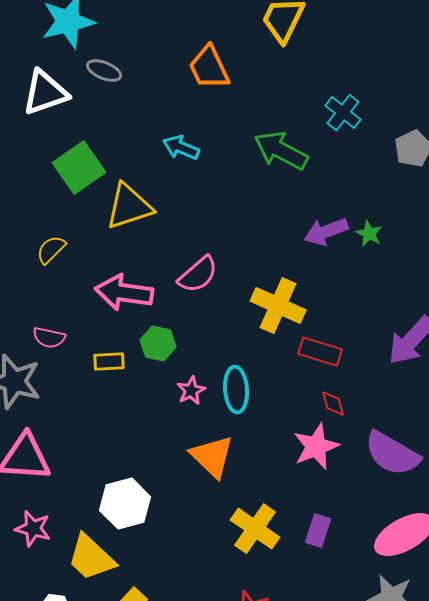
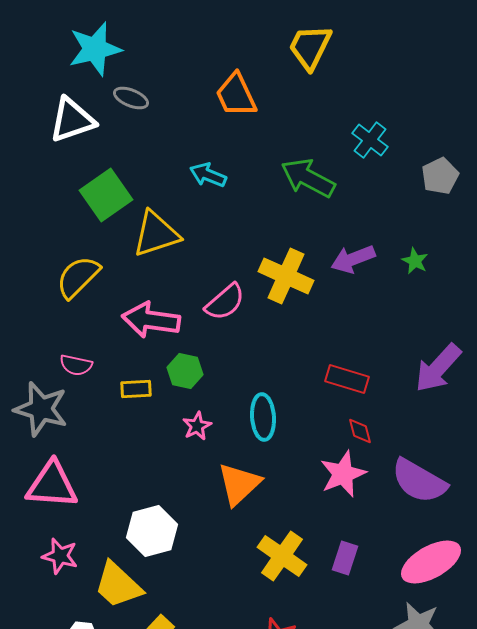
green star: (369, 234) -> (415, 261), moved
yellow semicircle: (51, 250) -> (78, 277), size x1.5
yellow cross: (278, 306) -> (286, 276), moved
pink star: (191, 391) -> (197, 426), moved
orange triangle: (212, 457) -> (239, 484), turned 33

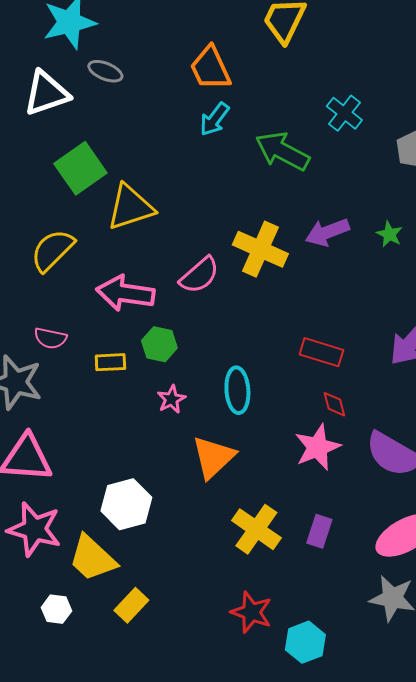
cyan arrow: (208, 175) -> (214, 119), moved, turned -75
pink star: (60, 556) -> (34, 529), size x1.5

